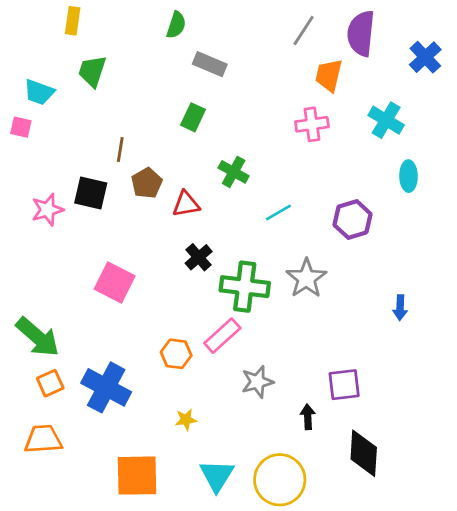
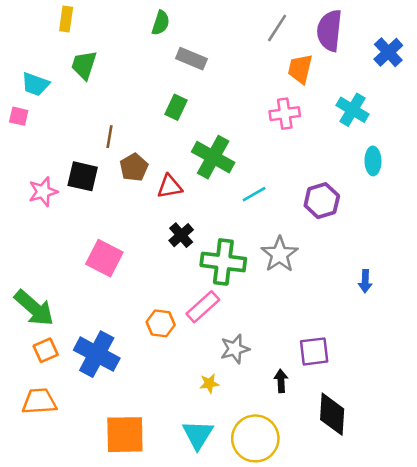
green cross: (234, 172) -> (213, 157), size x1.5
yellow star: (186, 420) -> (209, 383), moved

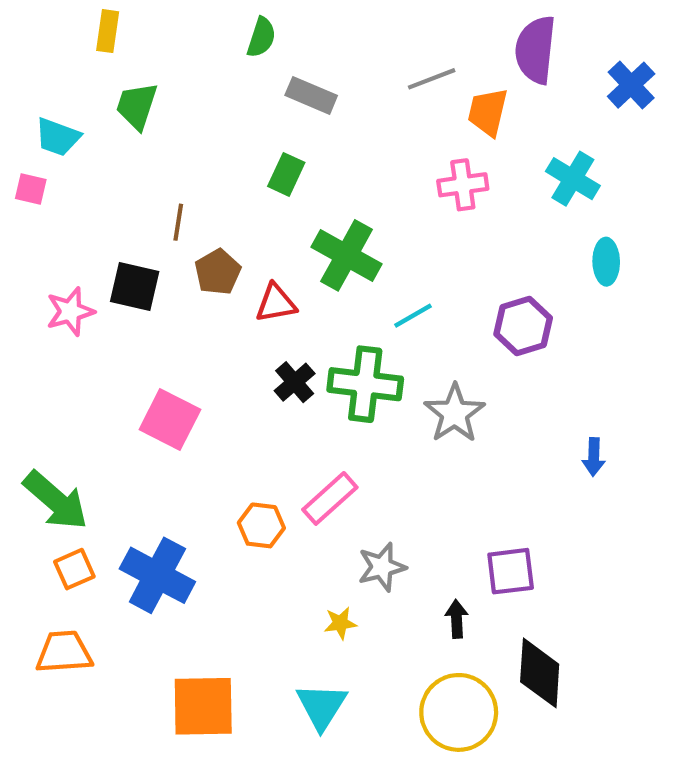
gray line: (277, 28) -> (432, 79), moved, turned 36
green cross: (223, 262) -> (365, 384), moved
yellow circle: (255, 438) -> (459, 712), moved

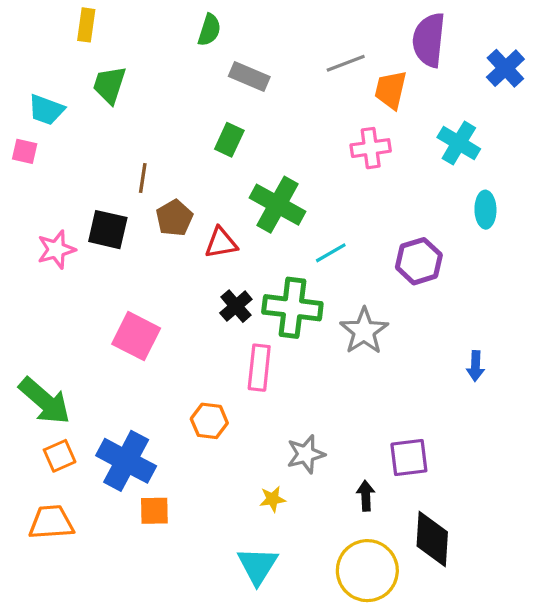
pink rectangle: (330, 498) -> (259, 368), moved, turned -42
orange square: (203, 706) -> (154, 511), moved, size x0.6

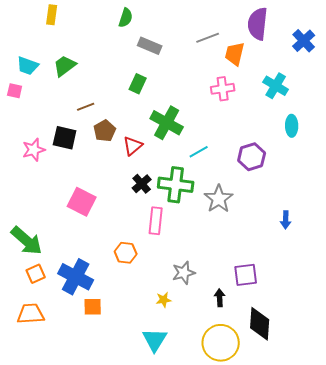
green trapezoid: (109, 85) -> (65, 66), moved, turned 35
brown line: (143, 178) -> (86, 107), turned 60
red triangle: (221, 243) -> (133, 146), turned -30

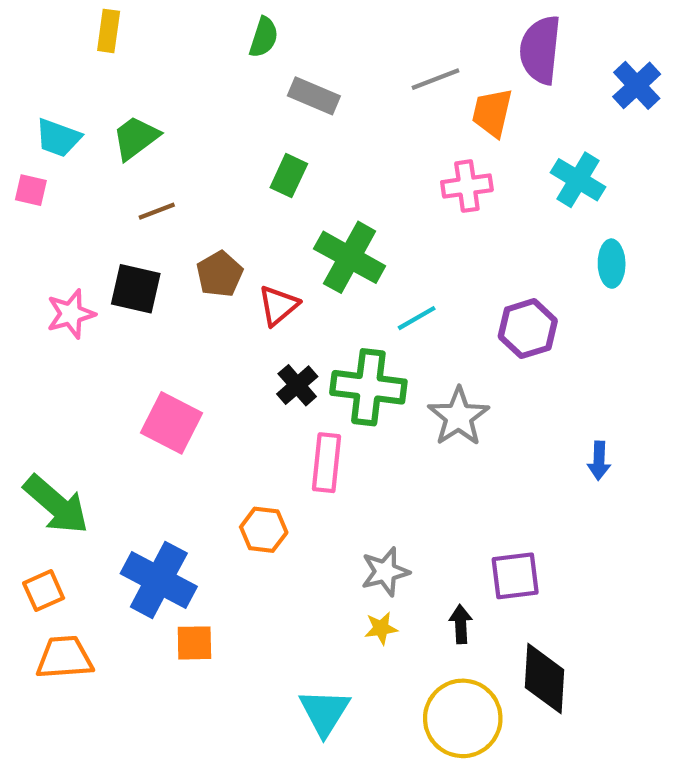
brown line: (86, 107) -> (157, 211), moved
orange square: (36, 274) -> (44, 591), moved
yellow star: (164, 300) -> (381, 628), moved

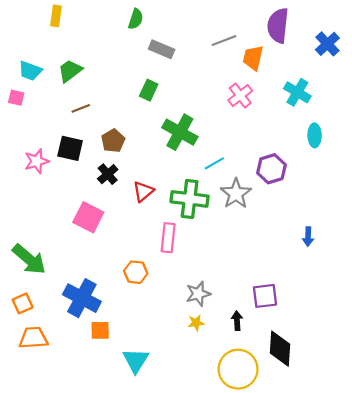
pink cross: (467, 186) -> (240, 96), turned -30
red triangle: (278, 305) -> (143, 191), moved
black cross: (297, 385) -> (108, 174), moved
gray star: (459, 417) -> (236, 194), moved
cyan triangle: (324, 712) -> (136, 361), moved

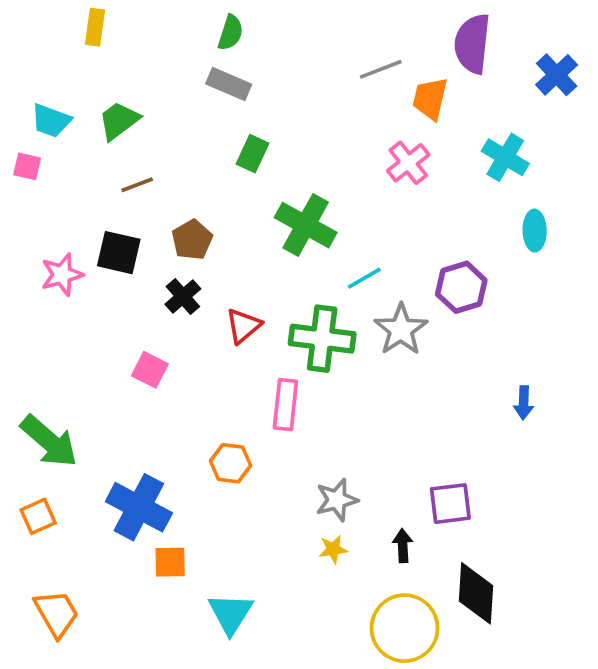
gray rectangle: (162, 49) -> (229, 84), moved
pink square: (88, 217) -> (150, 370), size x0.7
orange trapezoid: (33, 338) -> (56, 613), moved, turned 64

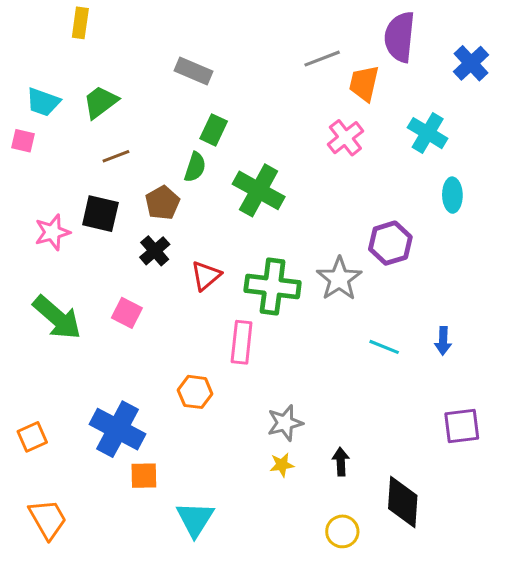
green semicircle: (231, 33) -> (195, 167), moved
cyan line: (364, 278) -> (384, 347), moved, turned 52
green arrow: (49, 441) -> (57, 318), moved
purple square: (450, 504) -> (462, 426), moved
yellow circle: (405, 628) -> (342, 531), size x0.6

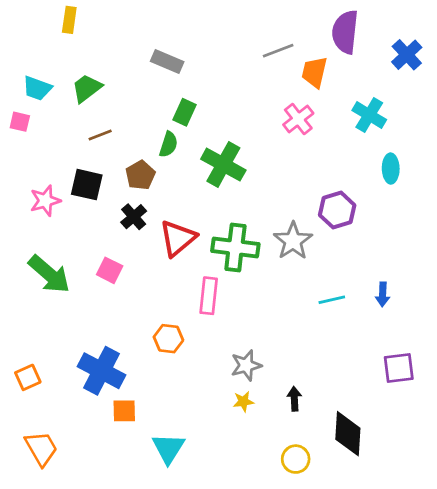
red triangle: (206, 276) -> (178, 238), size x1.4
cyan line: (384, 347) -> (332, 300), turned -35

